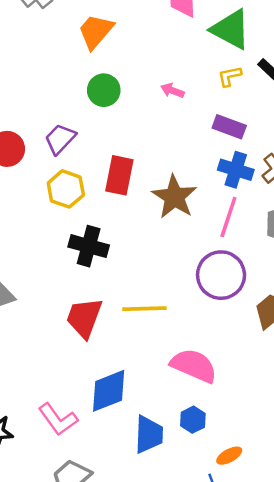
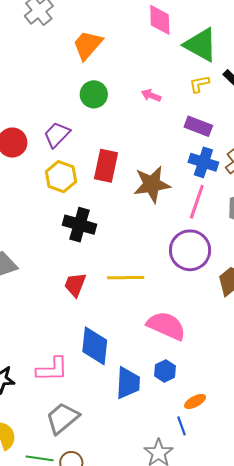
brown star: (174, 197) -> (152, 184), turned 30
red trapezoid: (84, 318) -> (75, 285), size x0.7
blue diamond: (109, 391) -> (95, 346), turned -63
pink L-shape: (58, 419) -> (52, 369), turned -56

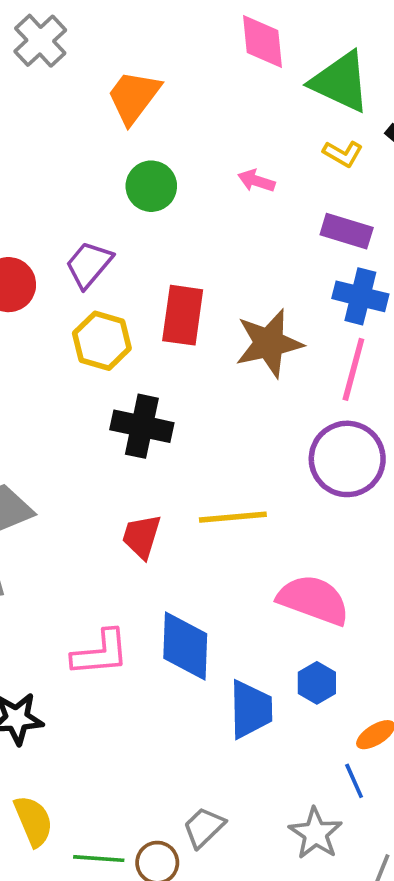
yellow L-shape: (199, 84) -> (343, 154), turned -135
pink L-shape: (52, 369) -> (100, 653), moved
gray trapezoid: (62, 418) -> (204, 827), moved, size x0.7

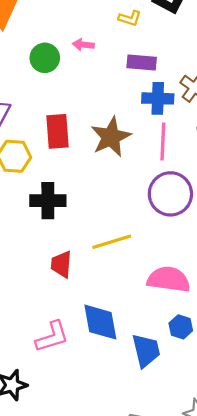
green circle: (151, 186) -> (45, 58), moved

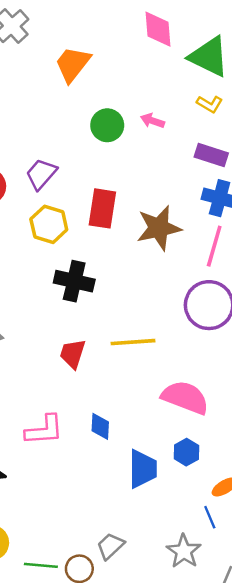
blue diamond: (100, 322) -> (100, 426), size x0.6

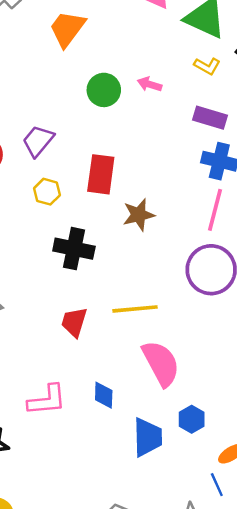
yellow hexagon: (49, 224) -> (47, 192), size x0.7
brown star: (159, 228) -> (139, 215), moved, size x0.7
pink semicircle: (185, 397) -> (161, 363), moved, turned 42

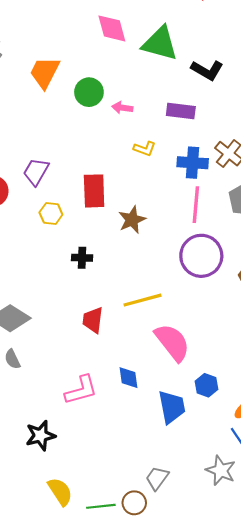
yellow L-shape: (207, 66) -> (145, 149), moved
green circle: (104, 90) -> (89, 92), moved
purple rectangle: (210, 118) -> (181, 111), moved
black cross: (74, 249) -> (82, 258), size x0.6

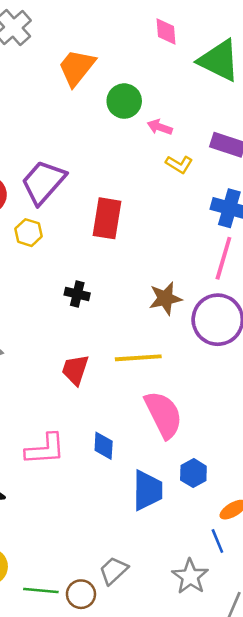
pink diamond: (112, 28) -> (166, 32), size x0.7
yellow L-shape: (145, 149) -> (179, 164), moved
purple trapezoid: (36, 172) -> (43, 182), size x1.4
yellow hexagon: (51, 213) -> (29, 233), moved
brown star: (132, 220) -> (165, 298), moved

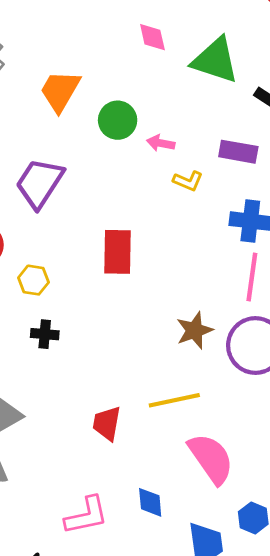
purple trapezoid: (43, 182) -> (40, 183), moved
black cross: (77, 294) -> (45, 334), moved

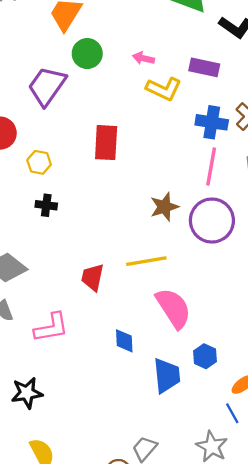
green circle: (118, 120) -> (87, 54), moved
yellow L-shape: (188, 181) -> (164, 89), size x1.5
pink L-shape: (86, 515) -> (51, 328), moved

